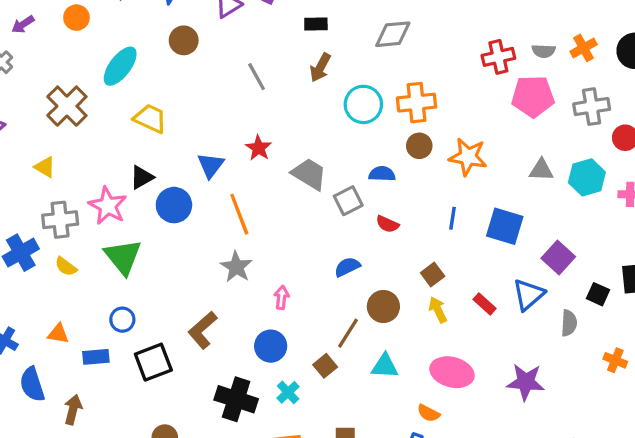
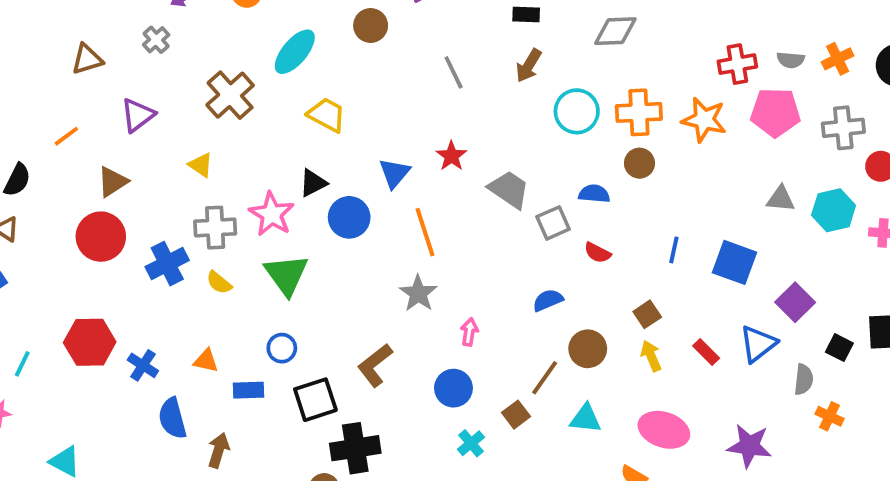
orange star: (468, 157) -> (704, 120), moved
orange cross: (615, 360) -> (830, 416), moved
black cross: (236, 399) -> (355, 448), moved, turned -30

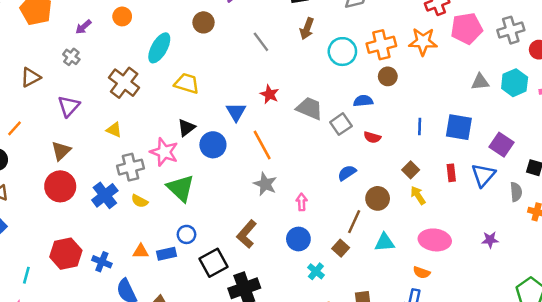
orange line: (66, 136) -> (15, 128), moved
red rectangle: (706, 352) -> (451, 173), moved, turned 49
blue rectangle: (249, 390) -> (167, 254), moved
purple star: (749, 446) -> (490, 240), size x0.6

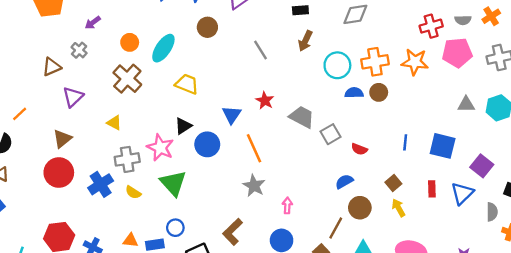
orange circle: (122, 16) -> (130, 42), moved
brown triangle: (31, 77) -> (52, 67), moved
blue semicircle: (363, 101) -> (354, 93), moved
blue semicircle: (347, 173) -> (344, 181), moved

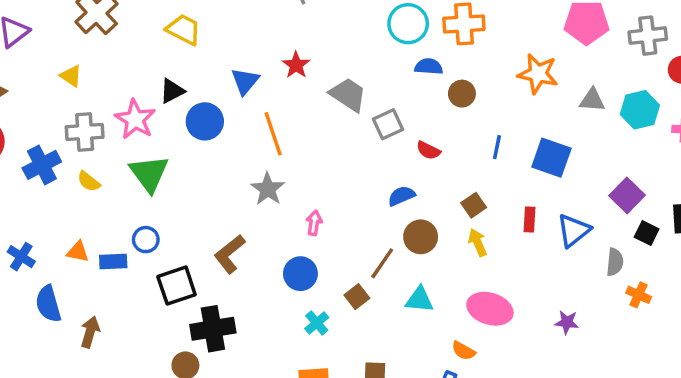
orange star: (415, 62) -> (538, 74), moved
brown circle: (379, 92) -> (462, 94), moved
purple square: (482, 166) -> (627, 195), moved

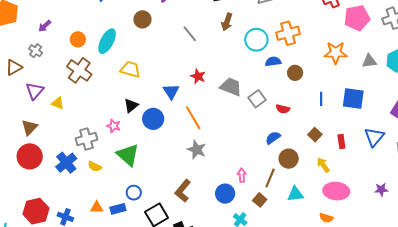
yellow triangle: (71, 76) -> (58, 103), moved
pink star: (135, 119) -> (114, 126), size x0.6
red rectangle: (529, 219) -> (341, 141), moved
pink arrow: (314, 223) -> (242, 175), moved
yellow arrow: (478, 242) -> (323, 165), moved

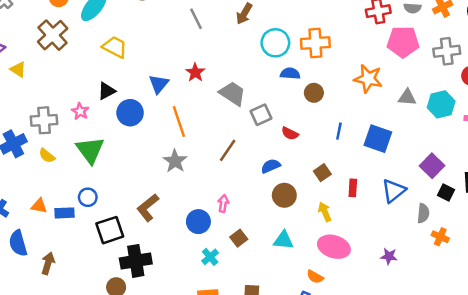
brown line: (270, 178) -> (228, 150), moved

